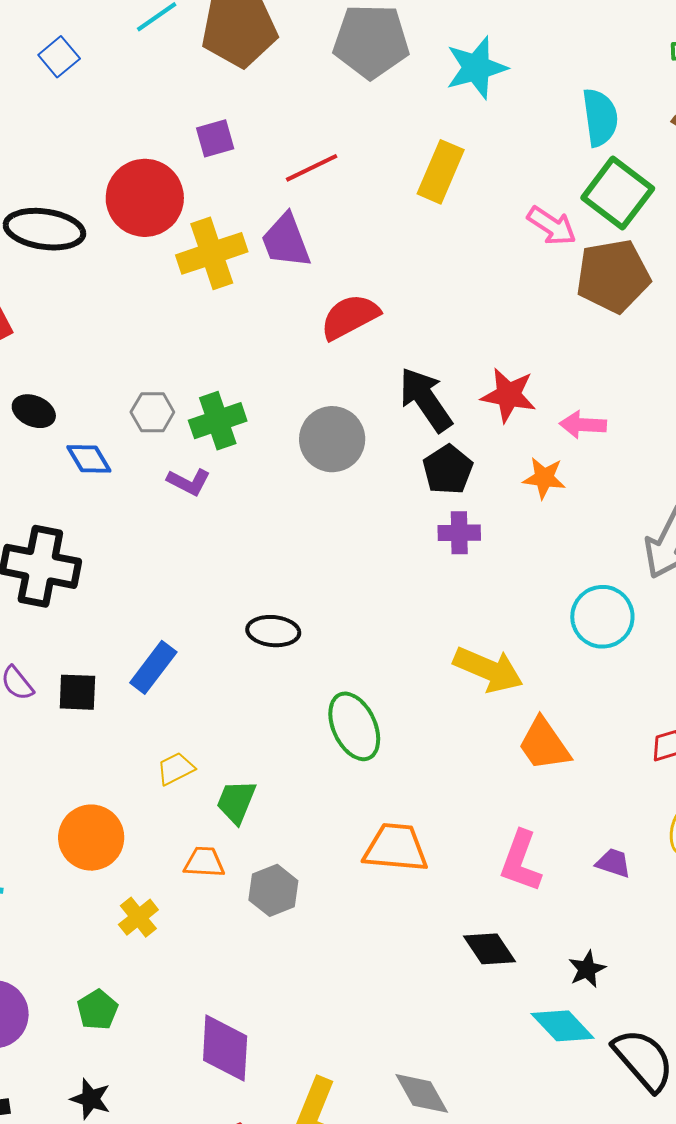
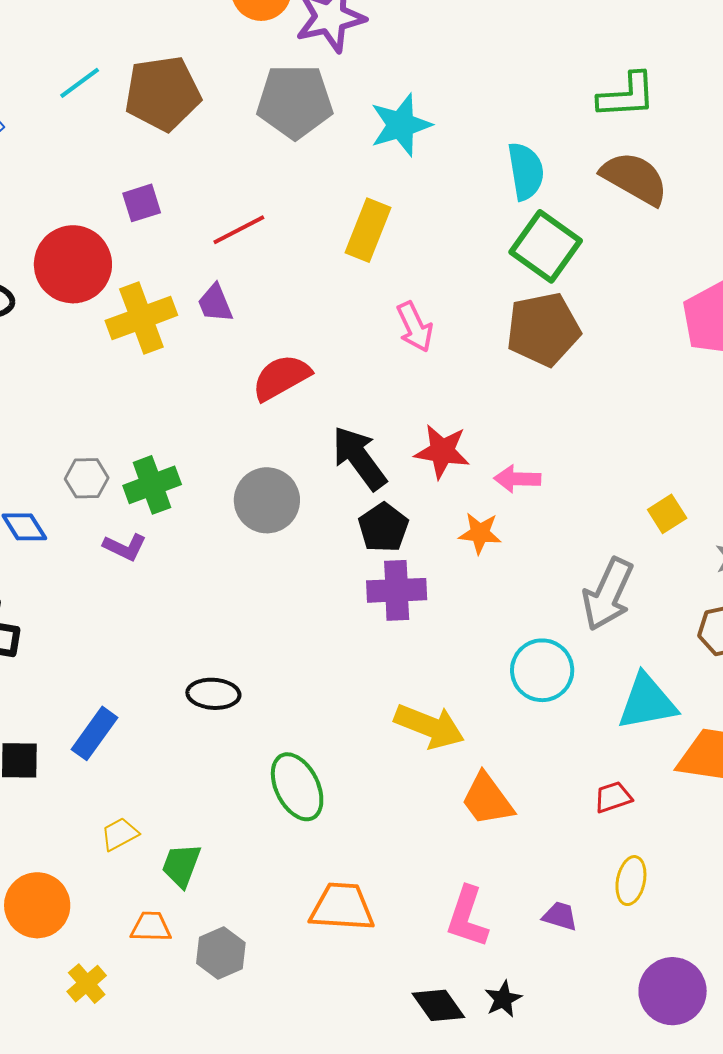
pink arrow: (552, 226) -> (415, 327), moved, turned 33
purple trapezoid: (286, 241) -> (215, 303), size x0.7
purple cross: (459, 533) -> (397, 590), size x1.4
black star: (587, 969) -> (503, 999), moved

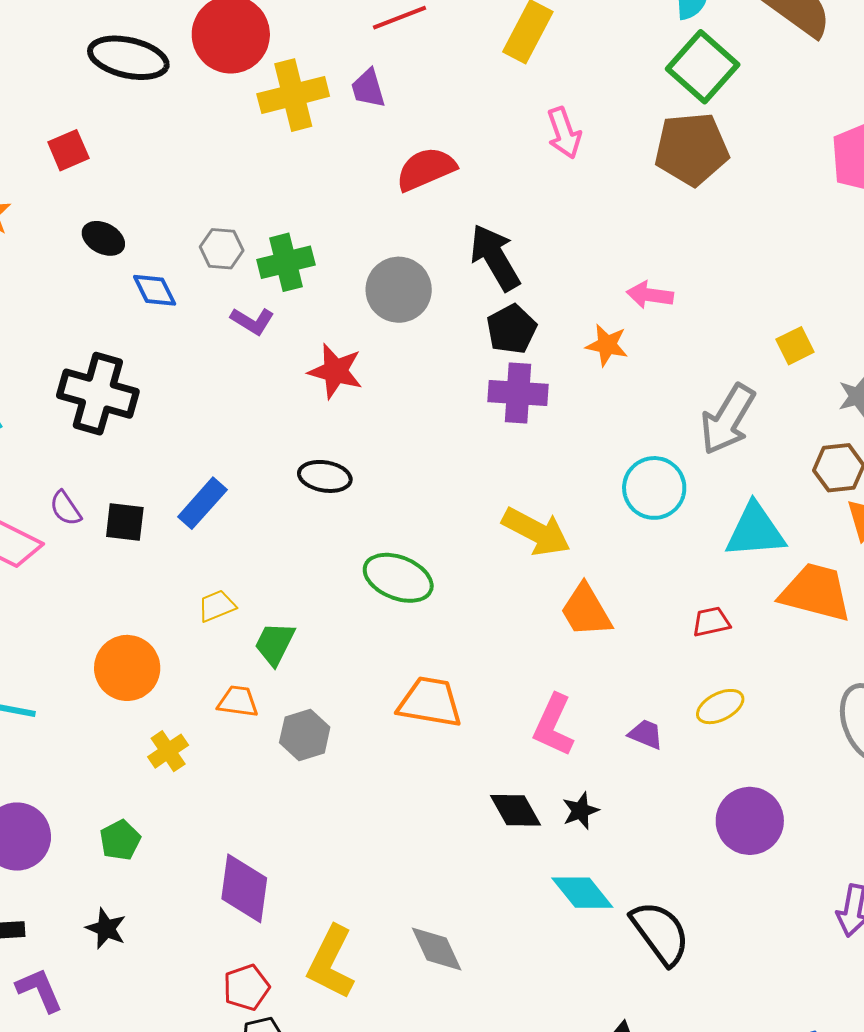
red star: (442, 451) -> (335, 371), moved
green ellipse: (297, 787) -> (398, 578), turned -48
yellow ellipse: (631, 881) -> (720, 707), turned 45

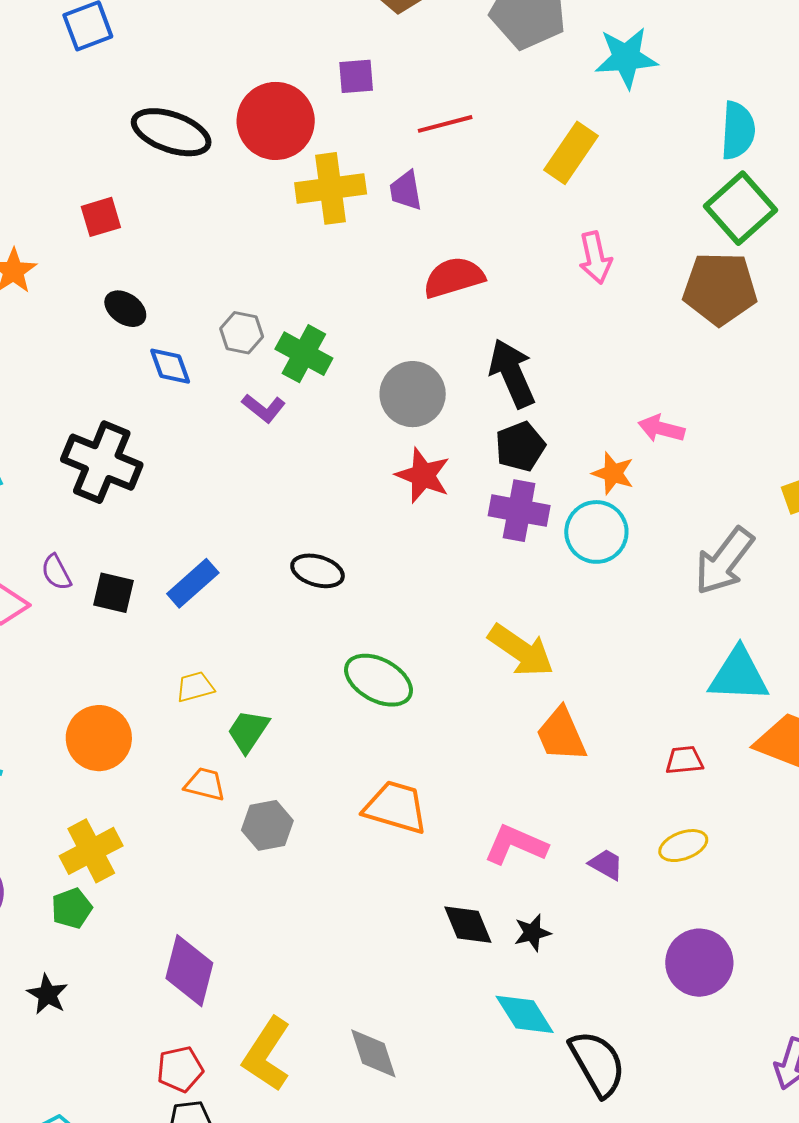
green cross: (286, 262) -> (304, 354), turned 36
red star: (335, 371) -> (423, 475), moved
cyan circle: (654, 488) -> (596, 532), moved
pink L-shape: (554, 725) -> (516, 845), turned 82
yellow cross: (168, 751) -> (91, 851), moved, size x1.5

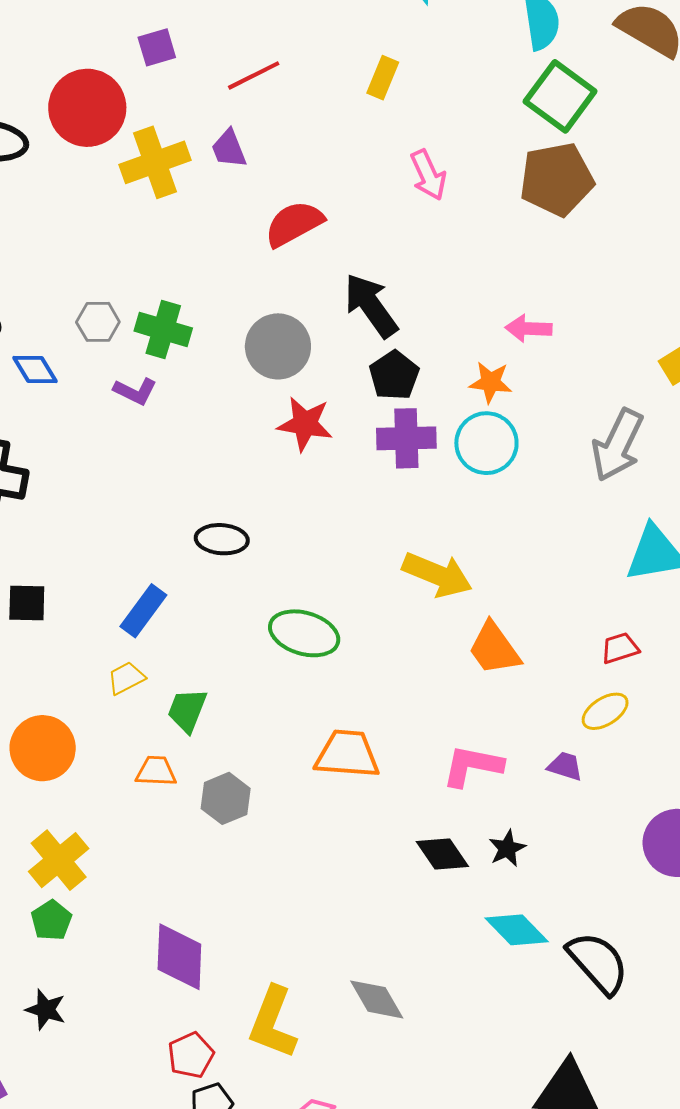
yellow rectangle: (571, 153) -> (383, 78), size x0.7
blue rectangle: (193, 583) -> (143, 611), moved
yellow ellipse: (683, 846) -> (605, 711), moved

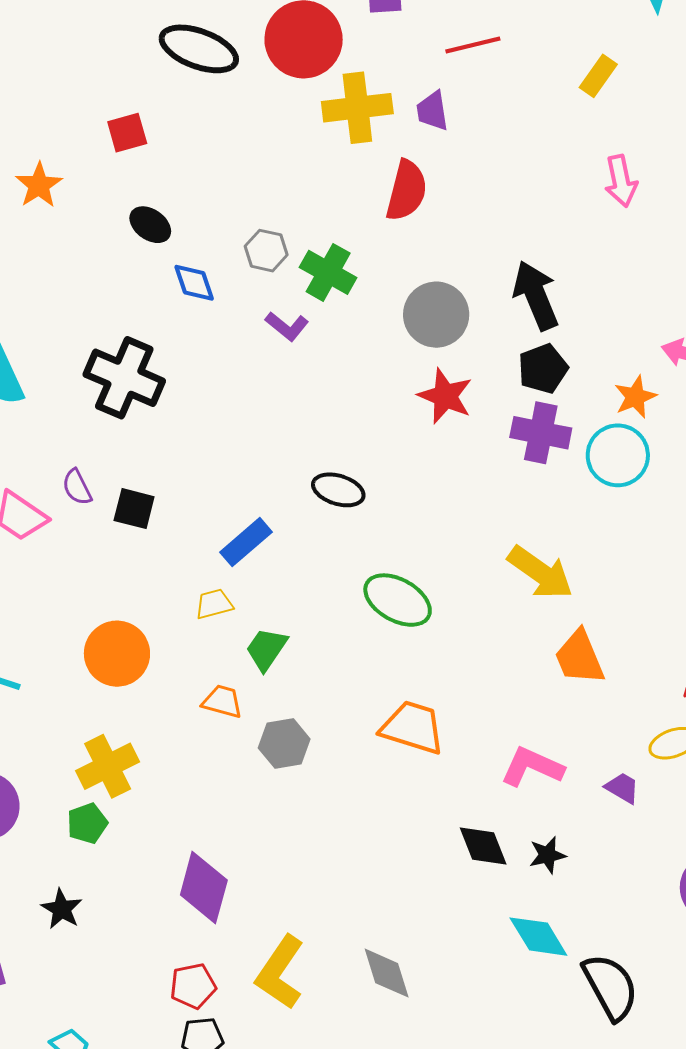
red semicircle: (294, 224) -> (407, 191), moved, turned 120
orange star: (491, 382) -> (635, 397), turned 30

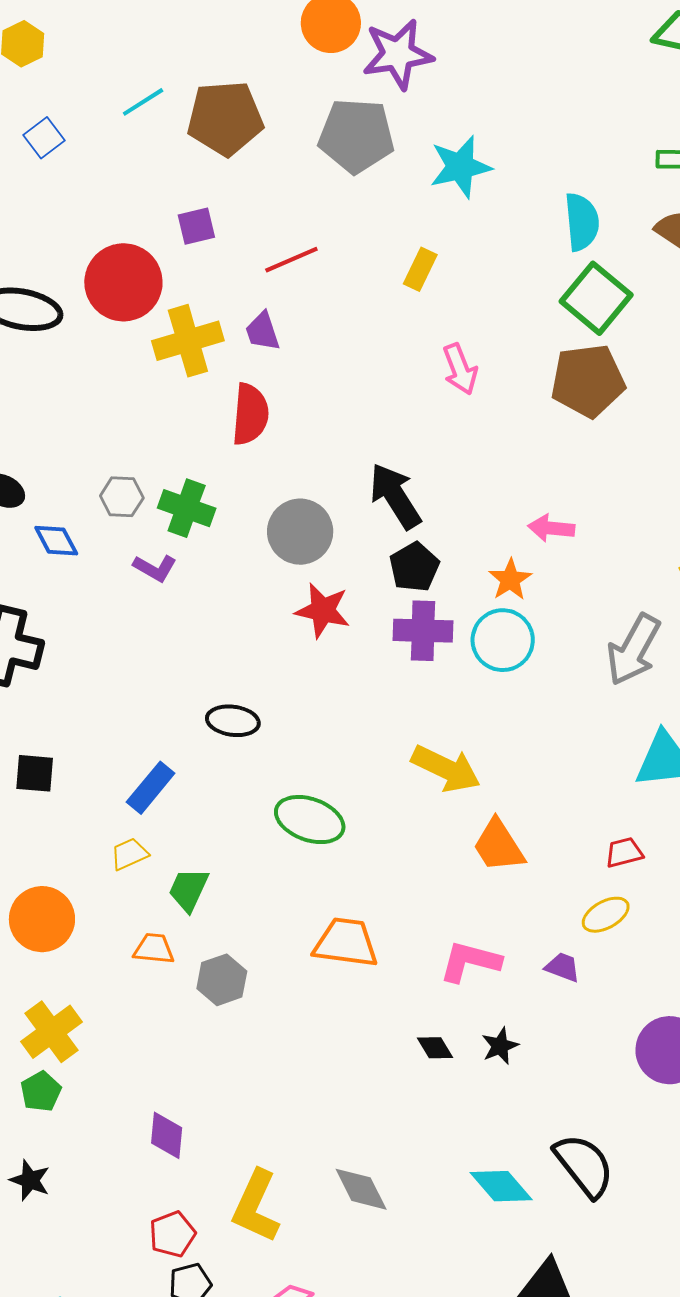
black diamond: (483, 846) -> (435, 1048), size x0.7
purple diamond: (204, 888) -> (167, 1135), size x0.7
cyan diamond: (538, 937) -> (501, 1186), moved

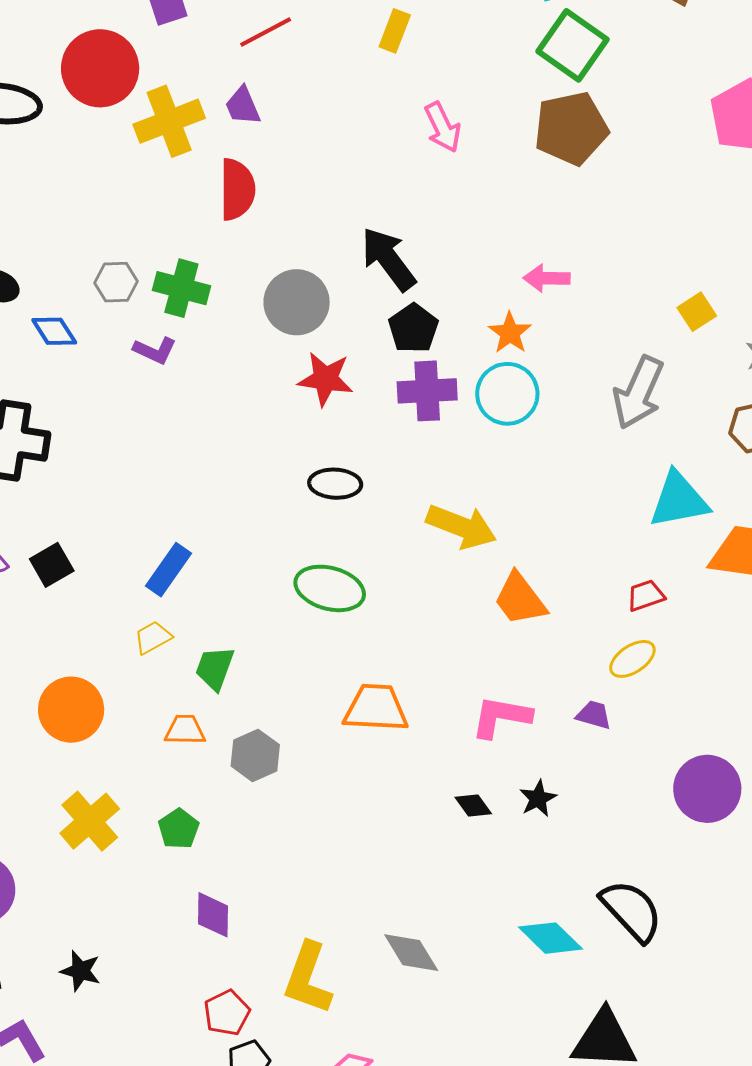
black ellipse: (233, 721) -> (335, 484), moved
black square: (35, 773) -> (52, 565), turned -30
green pentagon: (41, 1091) -> (179, 829), moved

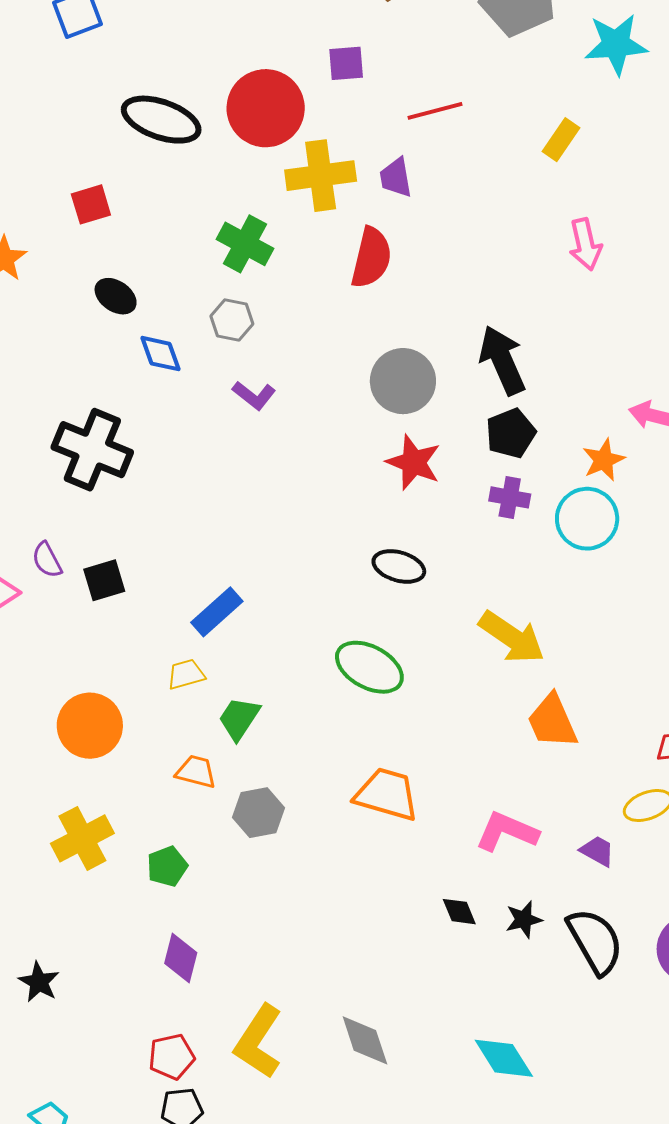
green cross: (181, 288) -> (245, 244), moved
purple cross: (427, 391) -> (510, 497), size x0.7
black semicircle: (631, 911) -> (595, 941), moved

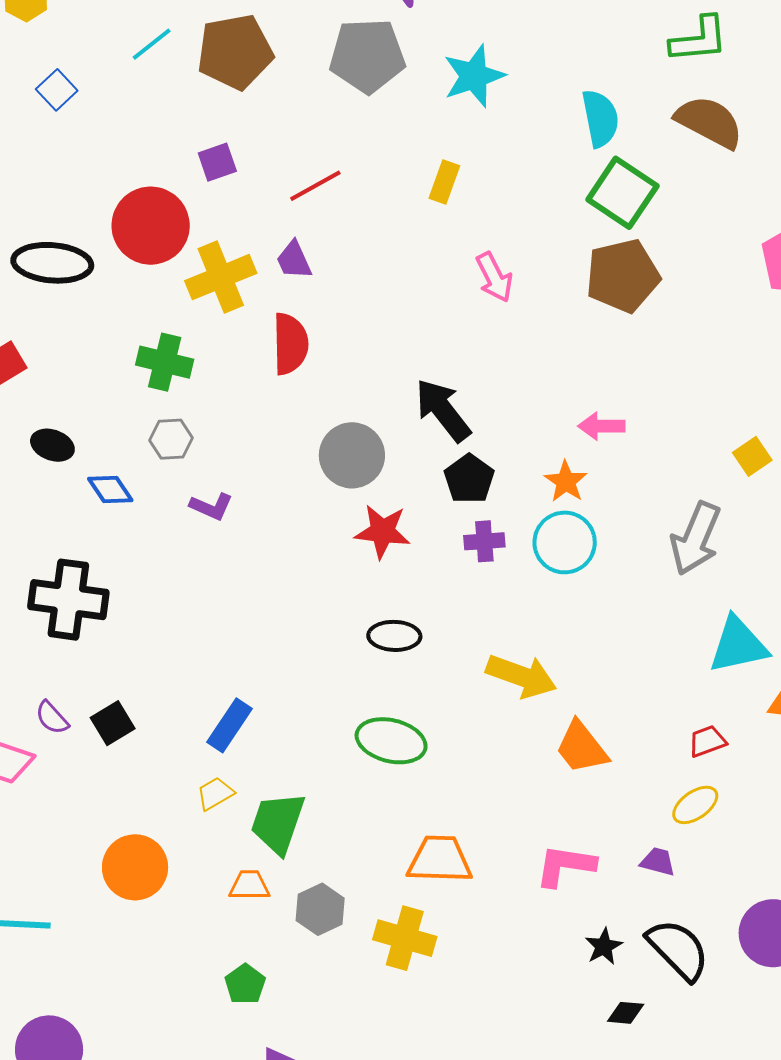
green trapezoid: (239, 718) -> (278, 823), size x1.4
yellow cross: (82, 838) -> (405, 938), moved, turned -32
black diamond: (459, 912) -> (626, 1013), moved, turned -48

